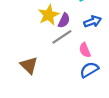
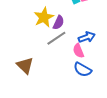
blue arrow: (93, 22) -> (87, 37), moved
blue semicircle: (89, 70) -> (83, 70), turned -120

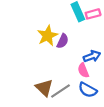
gray line: (56, 38) -> (61, 91), moved
brown triangle: (25, 65) -> (44, 88), moved

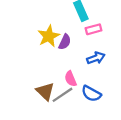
pink rectangle: (93, 14) -> (94, 29), moved
pink semicircle: (83, 70) -> (71, 79), moved

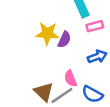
yellow star: (49, 36) -> (47, 33), turned 30

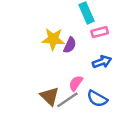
pink semicircle: (70, 78) -> (76, 83), turned 56

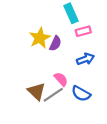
yellow star: (53, 39) -> (40, 38), turned -30
pink semicircle: (76, 83) -> (61, 79), turned 104

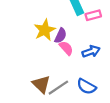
pink rectangle: (83, 31) -> (93, 15), moved
pink semicircle: (61, 79) -> (66, 48), moved

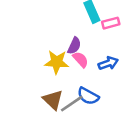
yellow star: (45, 30) -> (57, 62), moved, turned 30
blue semicircle: (87, 86) -> (88, 96), moved

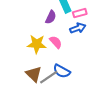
purple semicircle: (74, 46) -> (51, 17), moved
blue arrow: (108, 63) -> (78, 28), moved

